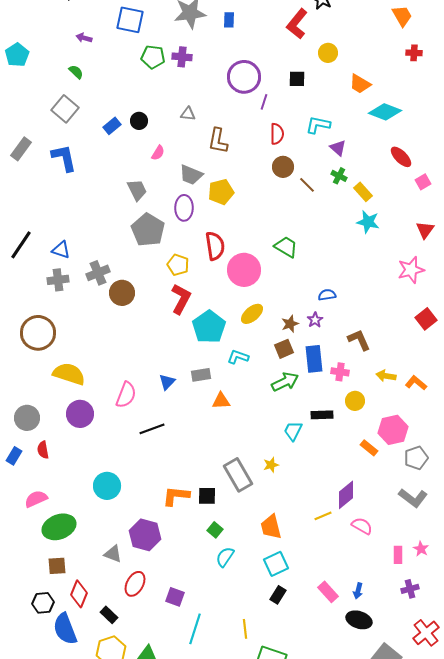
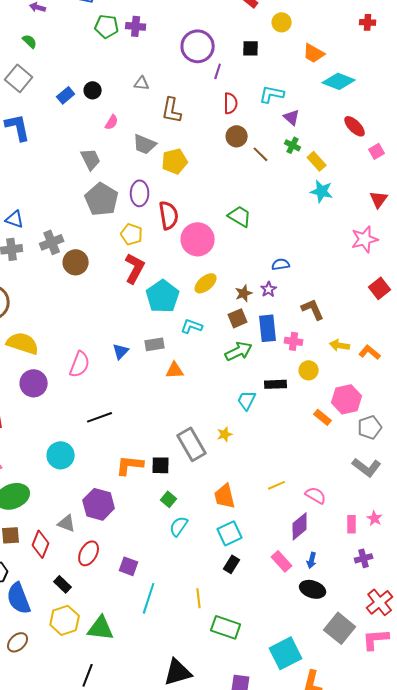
purple ellipse: (184, 208) -> (140, 193), moved
black line: (152, 429) -> (100, 417), moved
purple diamond: (346, 495) -> (300, 526), moved
red diamond: (79, 594) -> (41, 544), moved

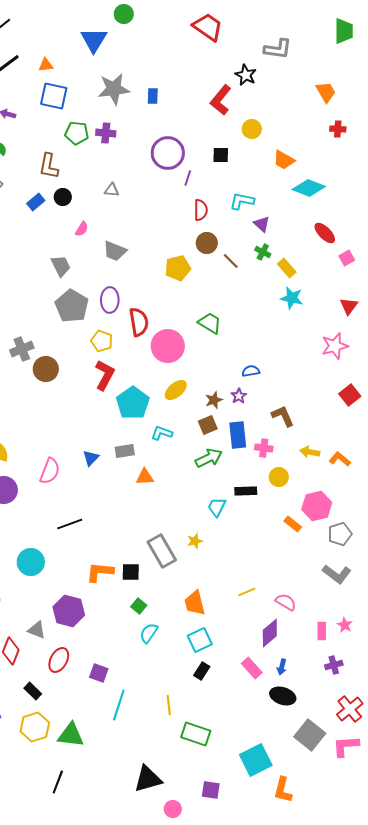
brown L-shape: (172, 110) -> (49, 166), moved
yellow pentagon: (175, 161) -> (178, 268), moved

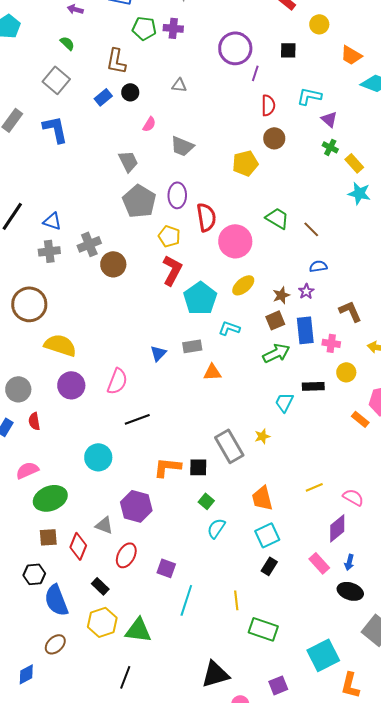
brown line: (231, 261) -> (311, 229), moved
pink semicircle: (50, 471) -> (117, 381), moved
purple square: (211, 790) -> (278, 685), turned -30

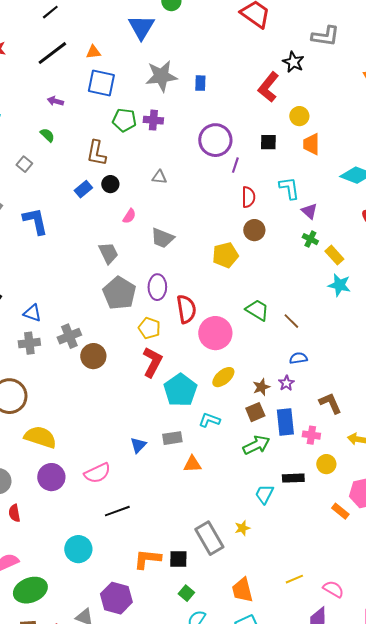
orange trapezoid: (351, 55) -> (311, 144), moved, turned 60
gray square: (56, 80) -> (24, 164), moved, size x0.6
cyan L-shape: (309, 96) -> (289, 188), turned 70
pink semicircle: (117, 381) -> (97, 473), turned 44

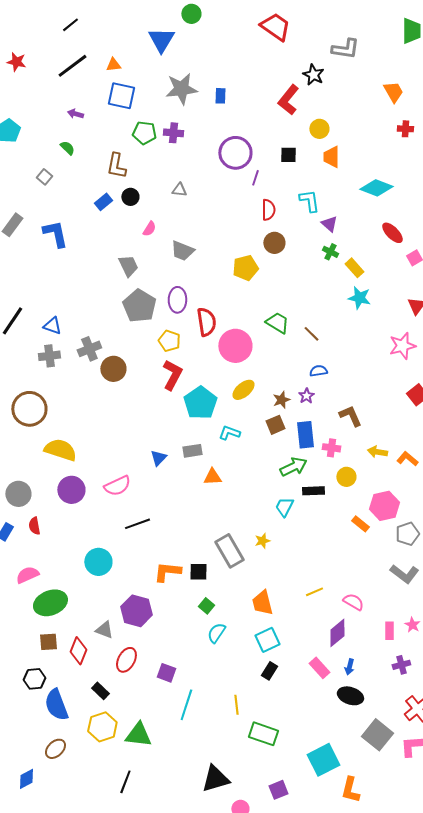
green arrow: (256, 445) -> (293, 467), moved

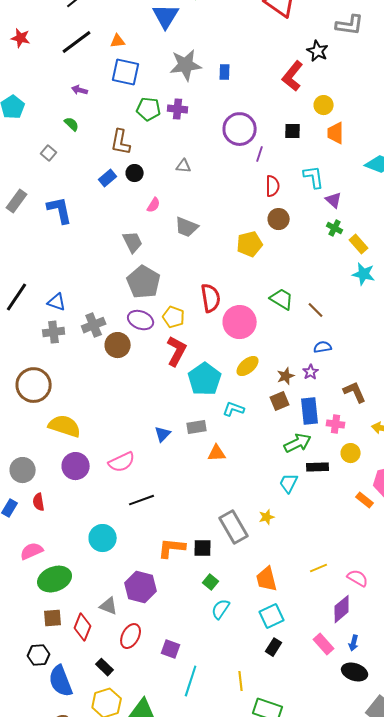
purple ellipse: (177, 300) -> (141, 320), moved, turned -70

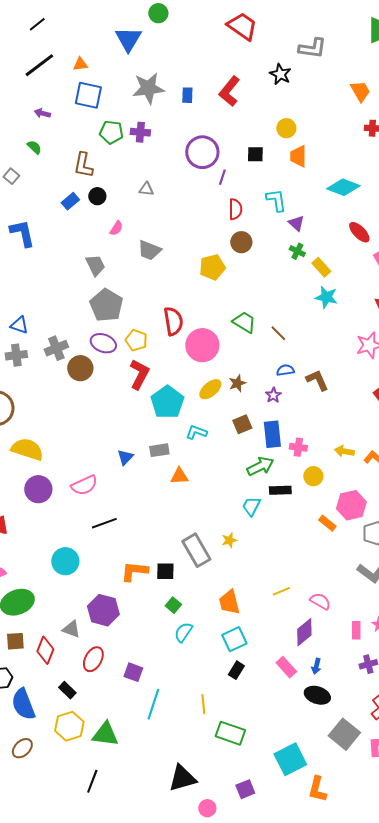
red L-shape: (293, 76) -> (229, 91), moved
brown star: (286, 376) -> (237, 383), moved
brown L-shape: (355, 392) -> (317, 380), moved

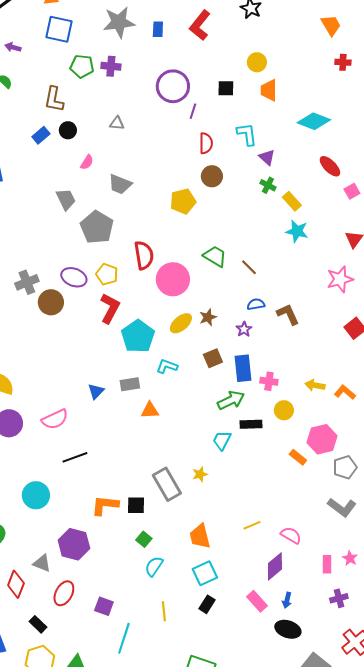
gray pentagon: (106, 305) -> (97, 227), moved
yellow line: (203, 704) -> (164, 611), moved

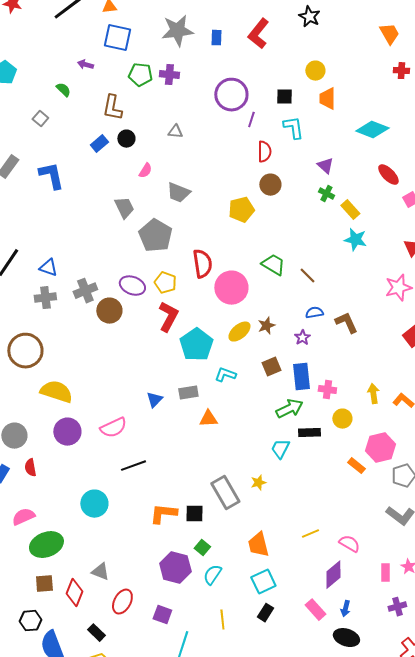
purple arrow: (13, 47) -> (85, 65), moved
cyan L-shape: (247, 134) -> (293, 128), moved
yellow arrow: (315, 385) -> (373, 394), turned 72
purple hexagon: (74, 544) -> (175, 568), moved

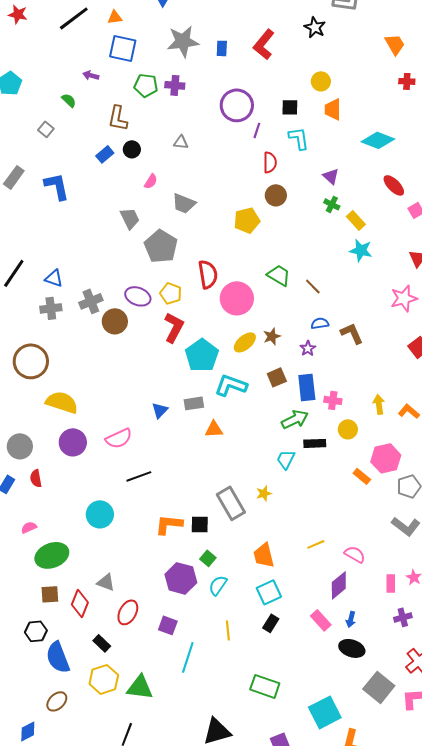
cyan L-shape: (225, 375) -> (231, 385), size x1.5
pink semicircle: (23, 517) -> (29, 527), size x0.7

